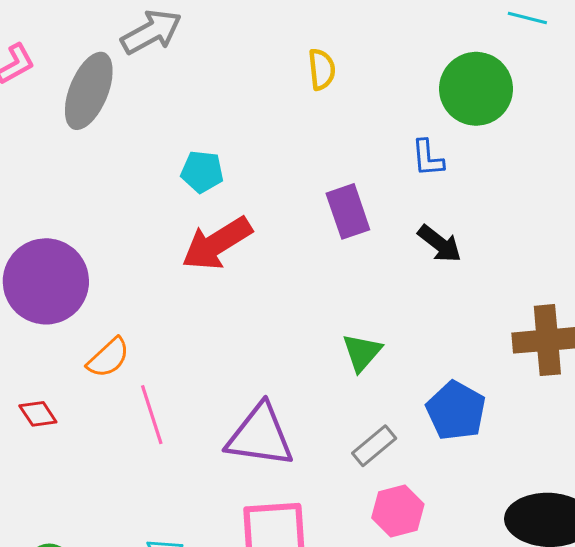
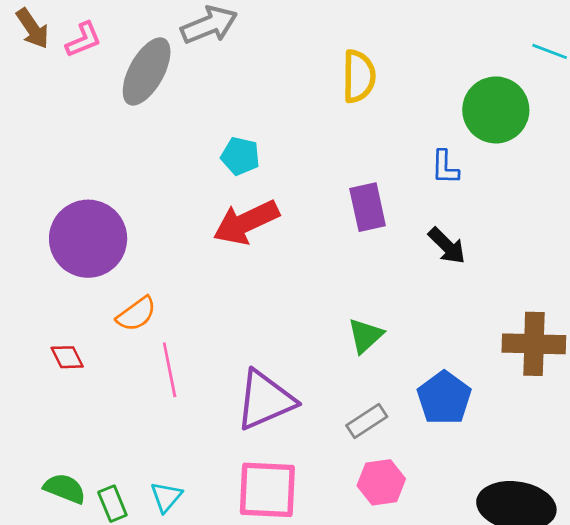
yellow semicircle: (322, 69) -> (359, 76), size x1.4
purple triangle: (260, 436) -> (265, 400), turned -38

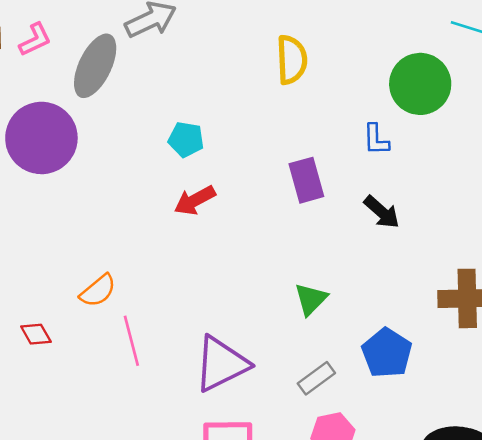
red arrow: (246, 222) -> (195, 200), size x0.7
purple circle: (88, 239) -> (41, 138), moved

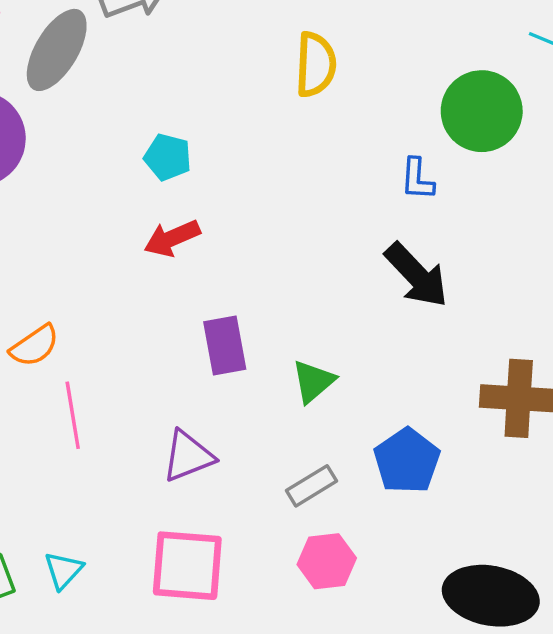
purple rectangle: (306, 180) -> (225, 345), moved
black arrow: (382, 212) -> (416, 275), size x1.4
purple triangle: (221, 364) -> (188, 456), size x0.7

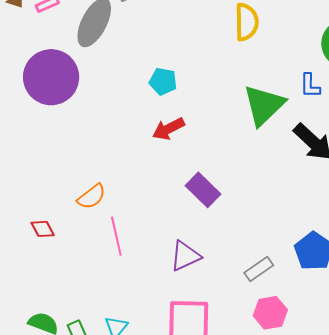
purple rectangle: (225, 345) -> (203, 190), turned -32
green triangle: (313, 381) -> (264, 105), moved, size x1.6

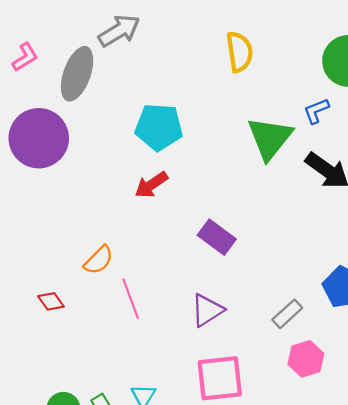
cyan pentagon: (163, 81) -> (159, 127), size x1.6
blue L-shape: (310, 86) -> (316, 111), turned 76
red arrow: (168, 129) -> (151, 185), moved

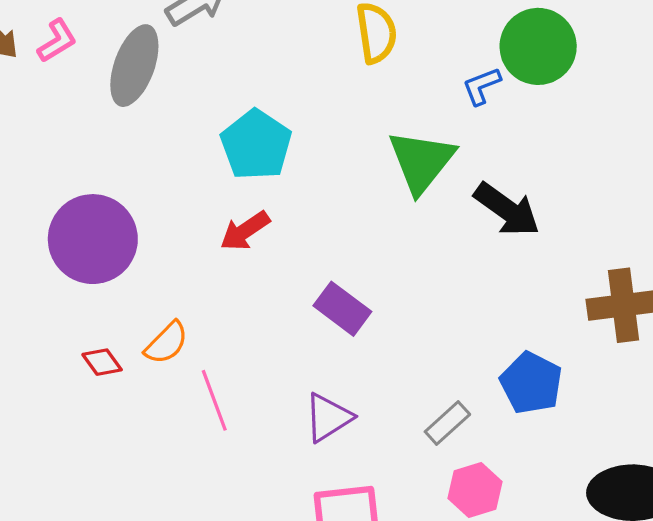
blue L-shape: (316, 111) -> (482, 86), moved
cyan pentagon: (159, 127) -> (256, 145), turned 30
purple circle: (39, 138) -> (93, 239), moved
red diamond: (51, 301) -> (102, 362), moved

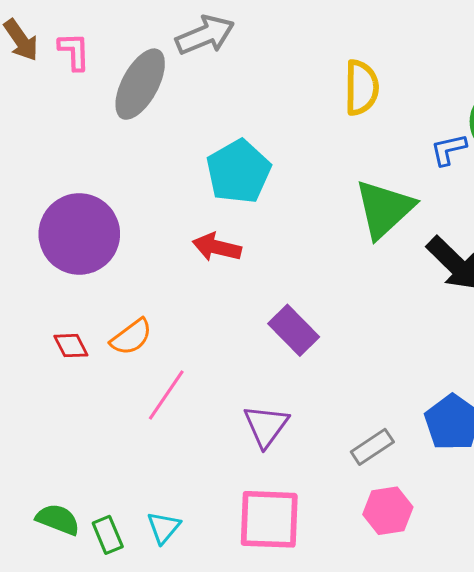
pink L-shape: (57, 41) -> (74, 51), turned -69
red arrow: (245, 231) -> (217, 247), turned 39
pink line: (214, 400) -> (166, 395), turned 46
purple triangle: (328, 418) -> (266, 426), turned -30

